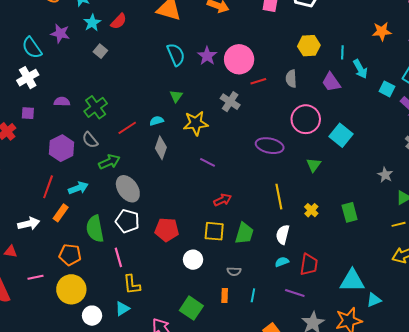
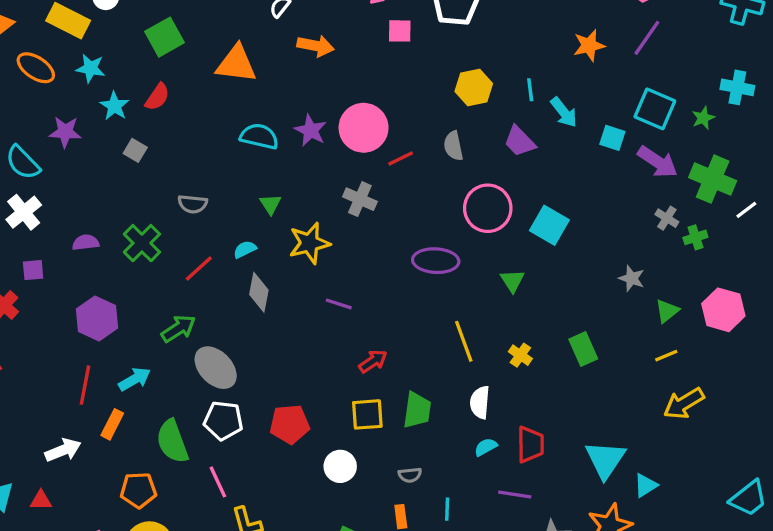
cyan semicircle: (176, 55) -> (259, 136), turned -45
gray semicircle: (90, 140) -> (193, 204), moved, turned -36
cyan triangle: (352, 281) -> (605, 460), turned -48

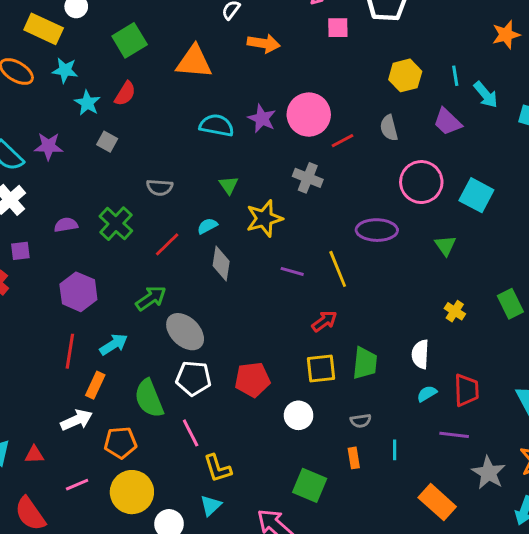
purple star: (65, 132) -> (48, 146), moved
yellow line: (464, 341) -> (338, 269), moved
white arrow: (63, 450) -> (77, 420), moved

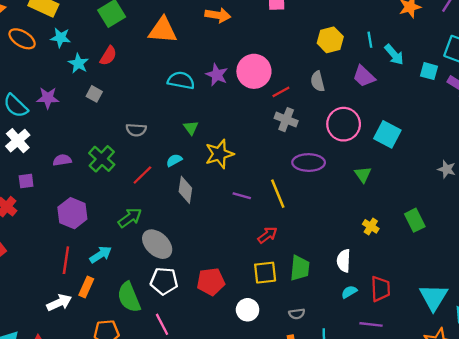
gray cross: (308, 178) -> (286, 120), moved
white arrow: (77, 420) -> (59, 303), moved

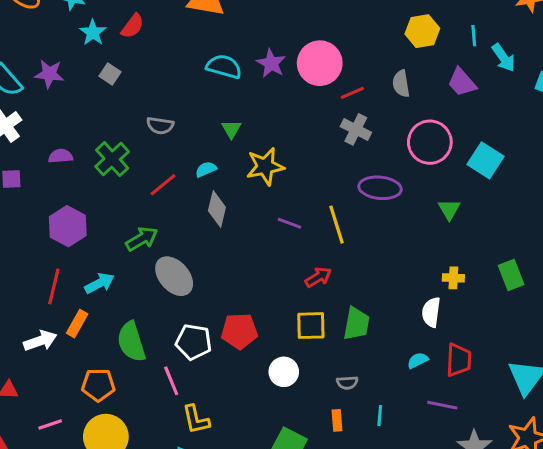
yellow cross: (371, 226) -> (453, 278), turned -35
white semicircle: (344, 261) -> (431, 312), moved
white pentagon: (164, 281) -> (194, 342), moved

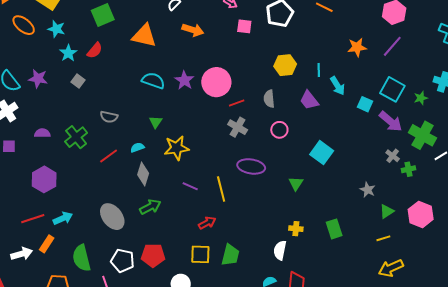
pink circle: (430, 142) -> (279, 130), moved, size x0.6
green arrow: (142, 239) -> (150, 207), moved
red line: (54, 286) -> (33, 219), turned 55

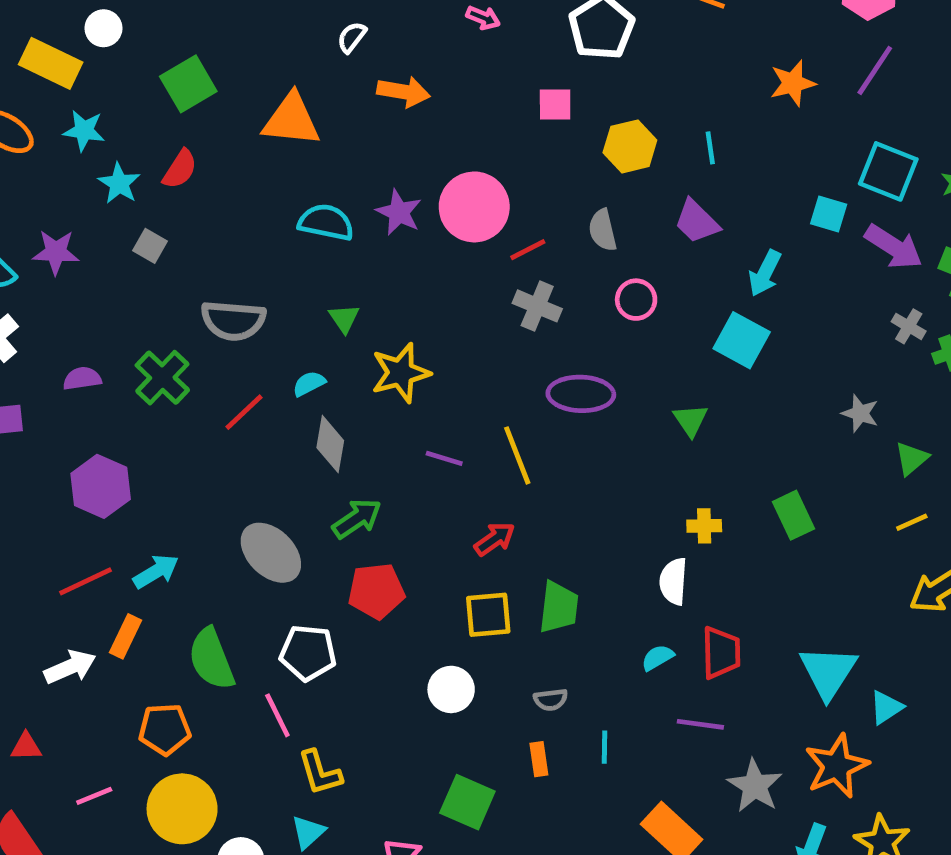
pink square: (244, 26) -> (555, 105), moved
cyan arrow: (338, 86) -> (765, 273), moved, turned 66
gray semicircle: (109, 117) -> (233, 320), size x1.5
red pentagon: (153, 255) -> (376, 591), moved

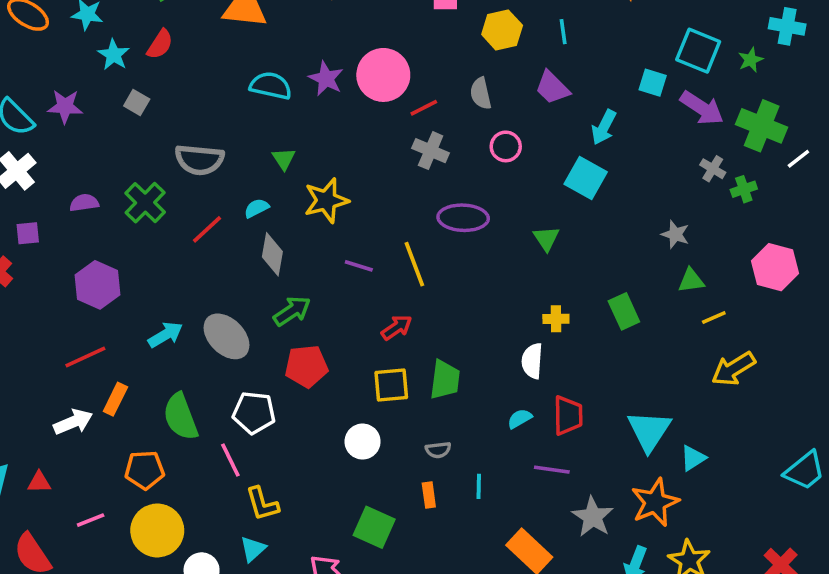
green triangle: (912, 458) -> (691, 281), moved, turned 32
cyan arrow: (156, 571) -> (165, 335), moved

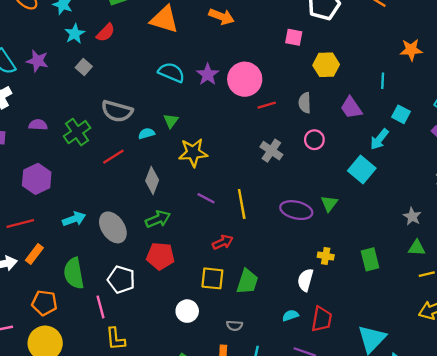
cyan line: (563, 32) -> (383, 81), moved
cyan square: (653, 83) -> (401, 114), moved
gray cross: (431, 151) -> (271, 151), moved
cyan semicircle: (257, 208) -> (146, 133), moved
purple ellipse: (463, 218) -> (296, 210), moved

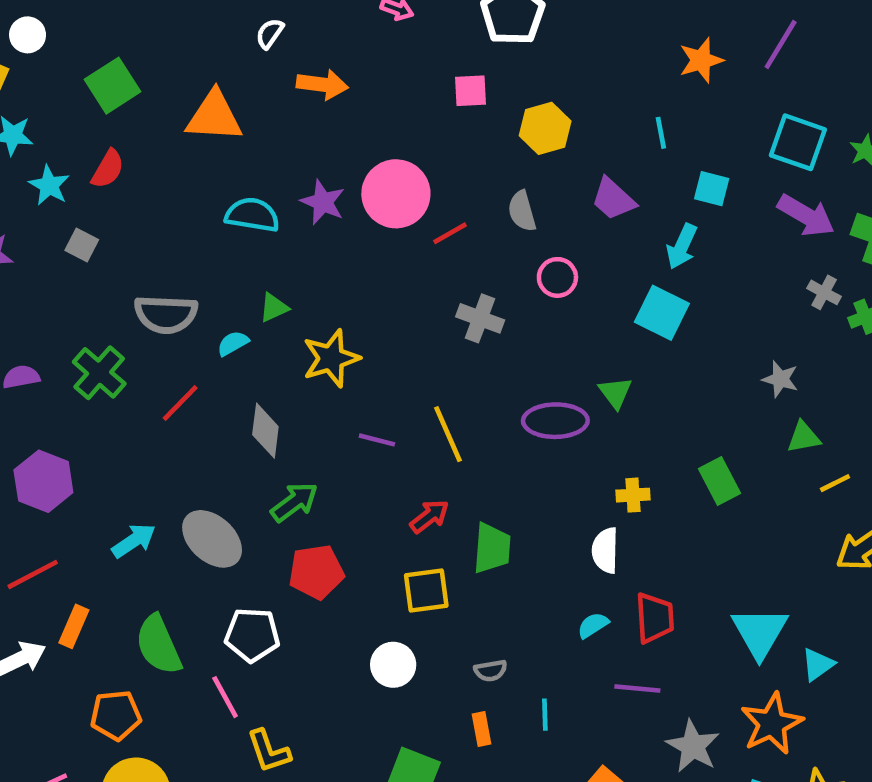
green triangle: (171, 121) -> (274, 308), turned 42
green trapezoid: (247, 282) -> (492, 548), moved

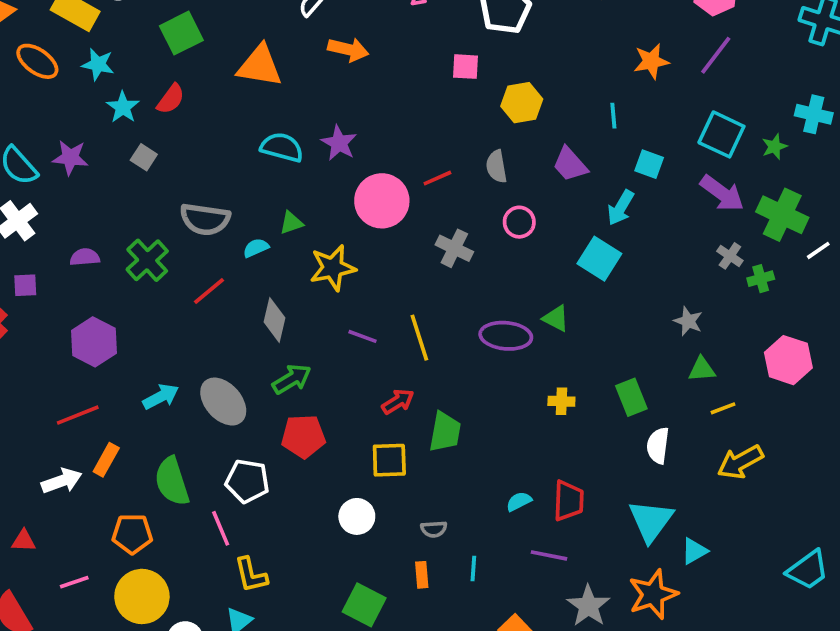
pink circle: (396, 194) -> (382, 201), moved
green triangle: (615, 393) -> (556, 318), turned -32
white semicircle: (605, 550) -> (658, 446), moved

